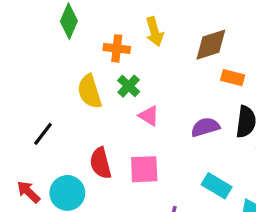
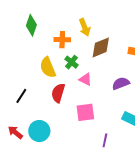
brown diamond: (211, 45) -> (101, 47), moved
red semicircle: (101, 163) -> (58, 93), moved, turned 36

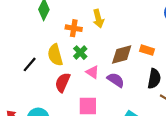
brown diamond: (101, 47) -> (122, 54), moved
purple semicircle: (121, 83) -> (116, 80), moved, turned 48
black line: (21, 96) -> (30, 64), moved

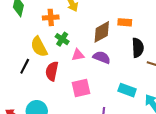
black line: (30, 64) -> (25, 66), moved
pink triangle: (92, 72) -> (78, 55), turned -32

